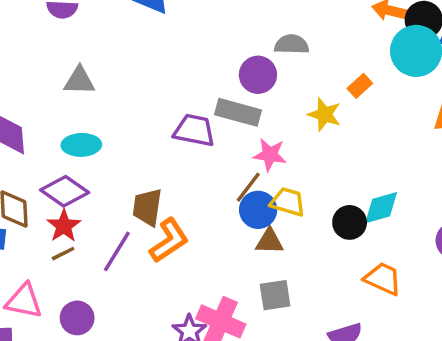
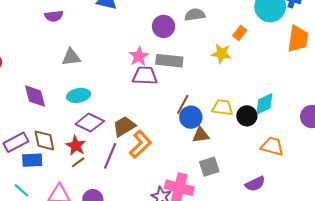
purple circle: (258, 75) -> (164, 26), moved
pink star: (270, 155) -> (139, 56), moved, turned -30
purple diamond: (65, 191) -> (90, 123), moved
yellow trapezoid: (288, 202) -> (222, 108), moved
brown trapezoid: (147, 207) -> (124, 126), turned 60

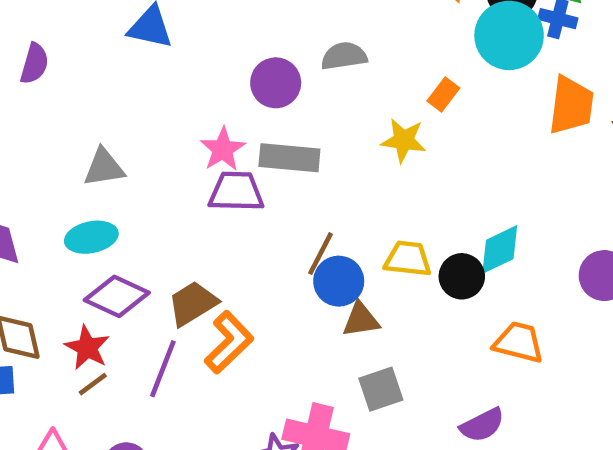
purple semicircle: (54, 16) -> (34, 64), turned -66
gray triangle: (71, 57) -> (104, 167), moved

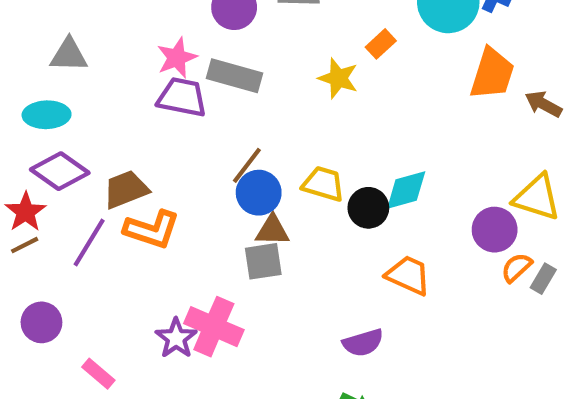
orange L-shape: (229, 342) -> (152, 230), turned 52
gray square: (381, 389) -> (263, 261), moved

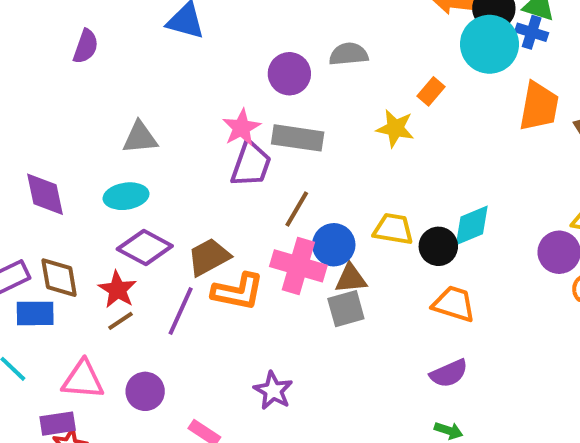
purple trapezoid: (182, 97) -> (251, 164), turned 105
brown line: (247, 165) -> (297, 209), moved
orange trapezoid: (408, 275) -> (454, 304), moved
pink cross: (214, 327) -> (298, 266), moved

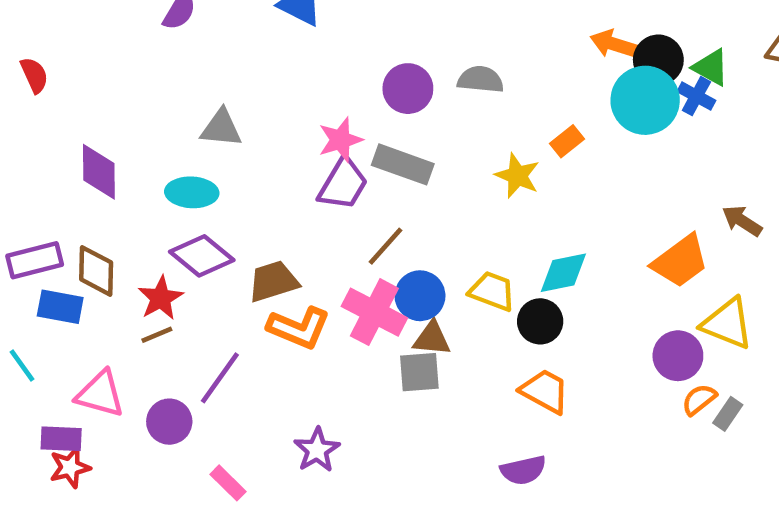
orange trapezoid: (539, 106) -> (680, 261), moved, turned 32
cyan diamond: (472, 225) -> (563, 273), moved
purple line: (181, 311) -> (220, 378), moved

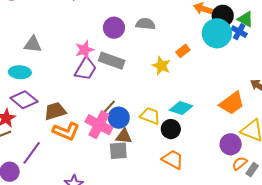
brown line: (386, 246) -> (108, 108), moved
cyan diamond: (563, 273) -> (181, 108), turned 30

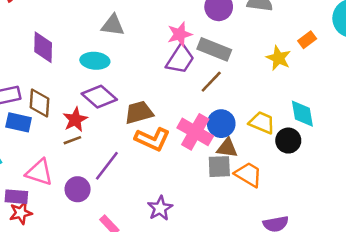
brown line: (108, 108) -> (211, 82), moved
cyan diamond: (181, 108) -> (302, 114), turned 60
orange trapezoid: (173, 159) -> (248, 174), moved

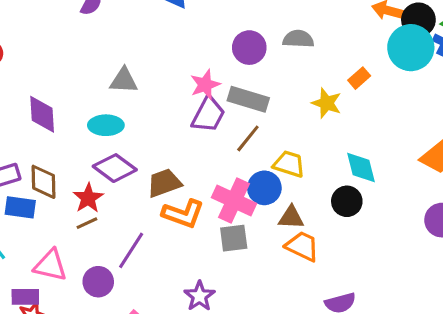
yellow trapezoid: (262, 123) -> (289, 164), moved
brown triangle: (227, 148) -> (291, 217), moved
gray square: (219, 167) -> (234, 238), moved

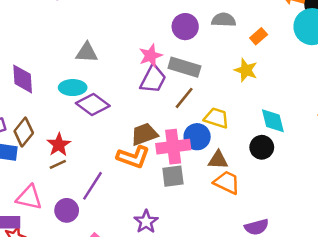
orange rectangle: (359, 78) -> (259, 36), moved
purple diamond: (115, 168) -> (93, 105), moved
brown diamond: (44, 182) -> (24, 132), turned 40
brown trapezoid: (164, 183) -> (144, 134), moved
pink cross: (234, 201) -> (173, 147), turned -32

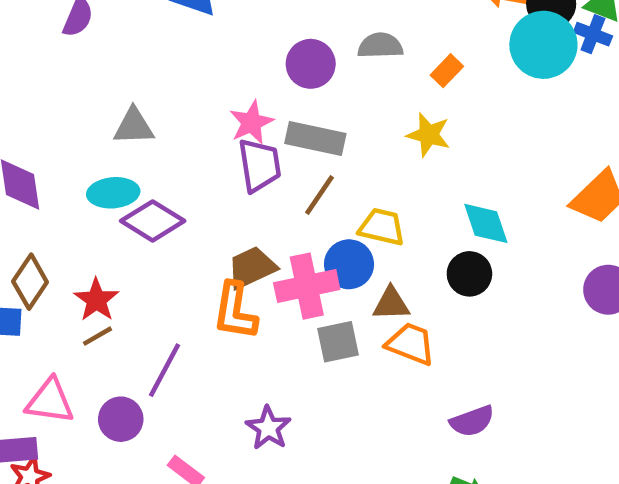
purple trapezoid: (153, 79) -> (260, 165), turned -32
orange L-shape: (133, 157) -> (235, 311), turned 84
gray square: (173, 176) -> (338, 342), moved

